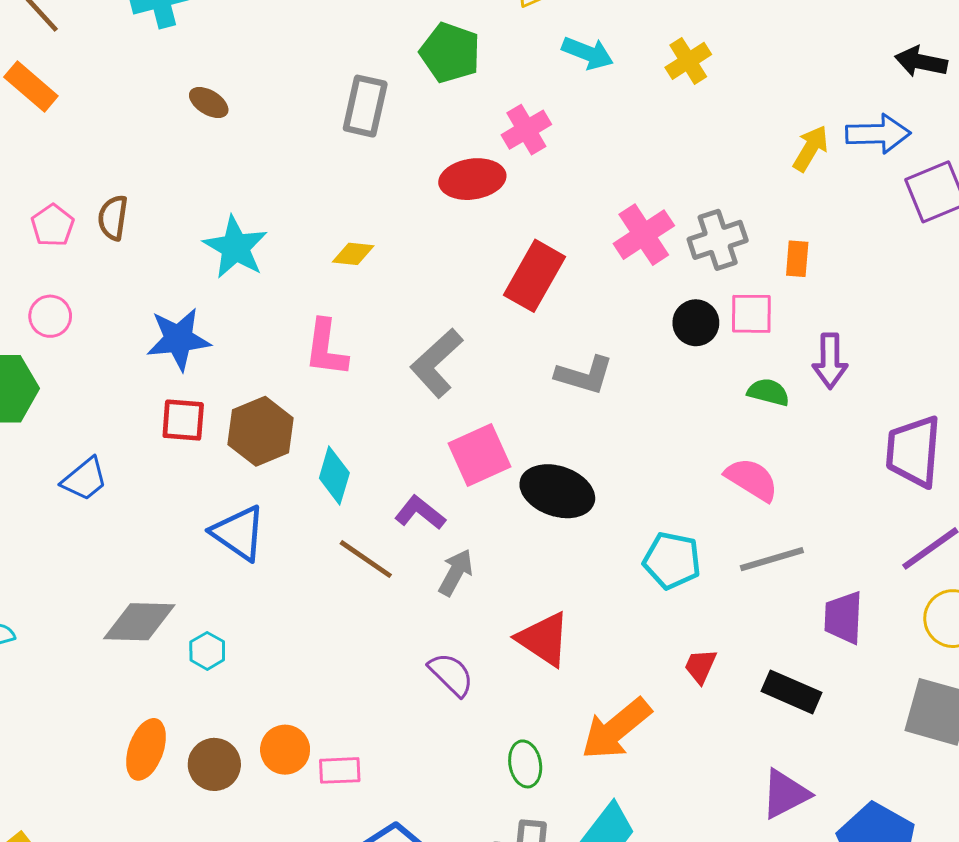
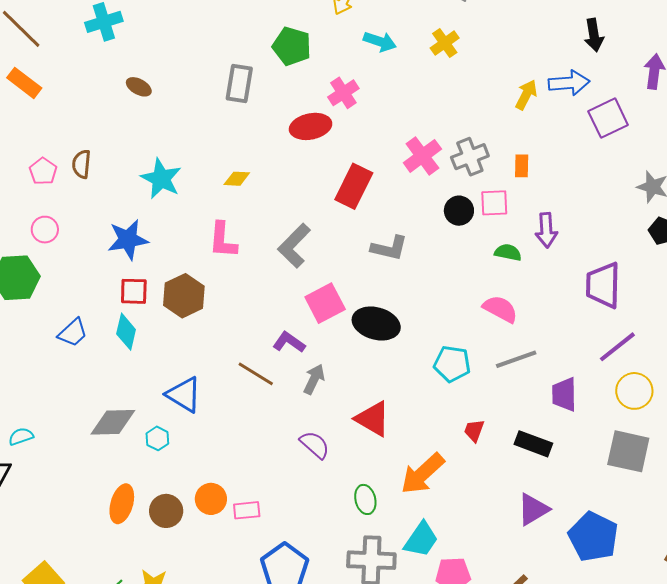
black arrow: (921, 62) -> (594, 35), turned -108
cyan diamond: (334, 476) -> (126, 332), moved
blue triangle: (239, 533) -> (184, 395), moved

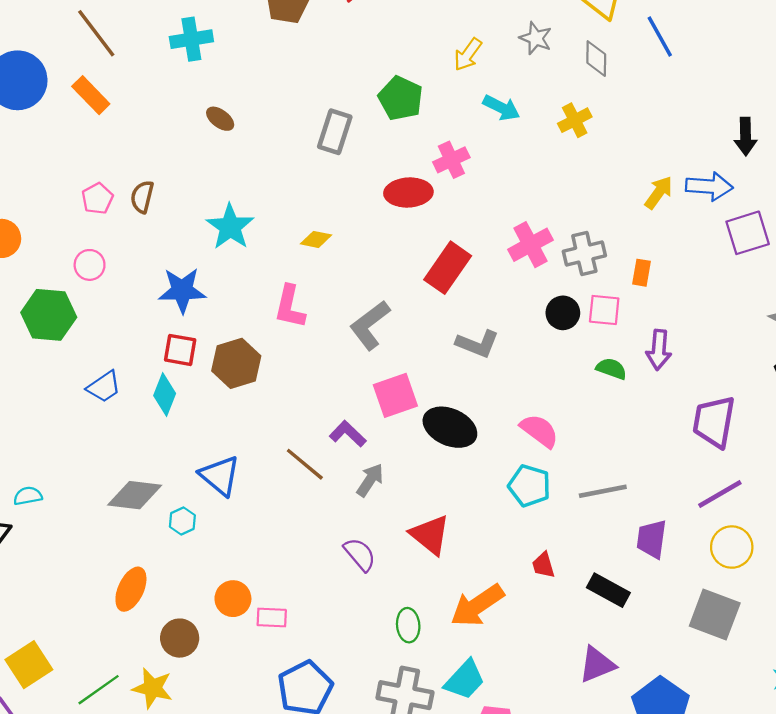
pink semicircle: (500, 309) -> (539, 431), moved
red trapezoid: (474, 430) -> (543, 565), turned -45
brown circle: (166, 511) -> (180, 638), moved

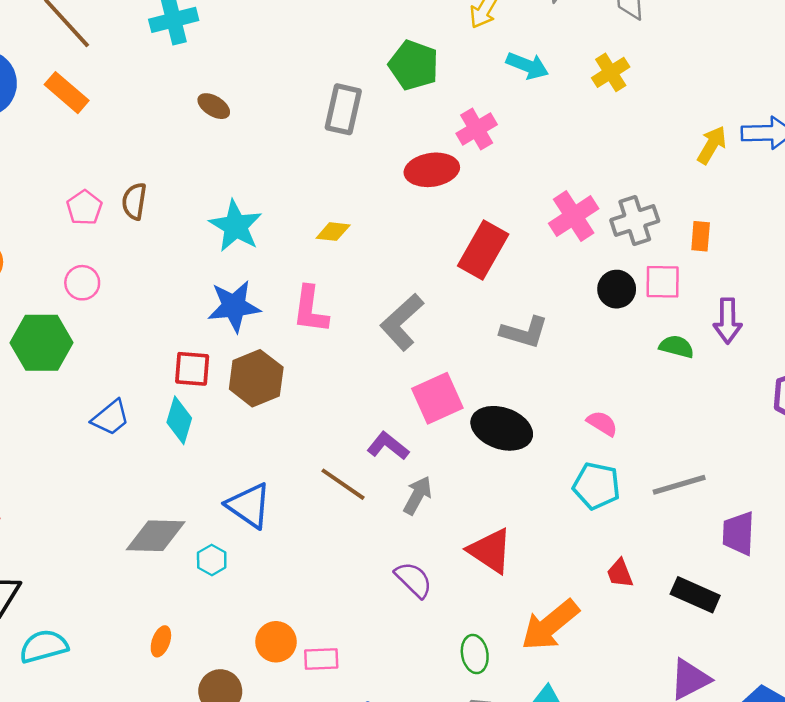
blue star: (182, 290) -> (234, 306), moved
pink semicircle: (539, 431) -> (602, 423), size x0.7
cyan semicircle: (28, 496) -> (44, 646), moved, size x1.5
orange ellipse: (131, 589) -> (161, 641), size x0.6

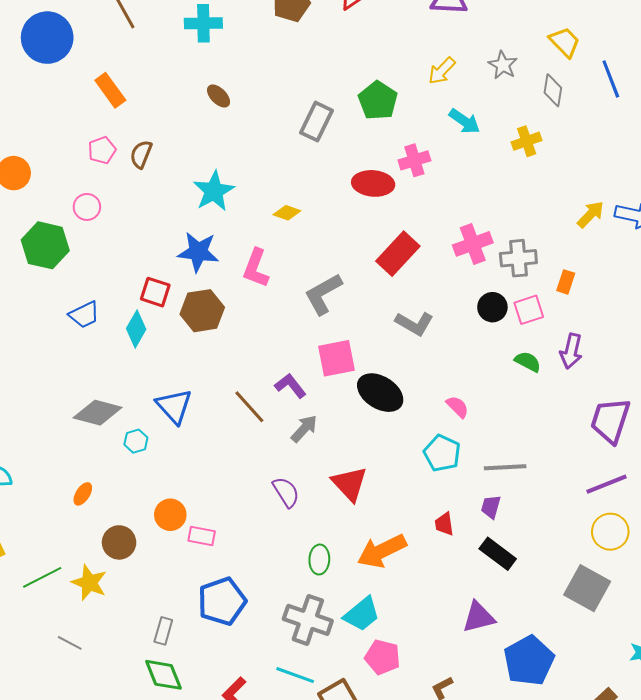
orange rectangle: (67, 93) -> (110, 90), moved
pink square: (663, 282) -> (529, 310), turned -32
purple trapezoid: (738, 533) -> (491, 507), moved, size x0.7

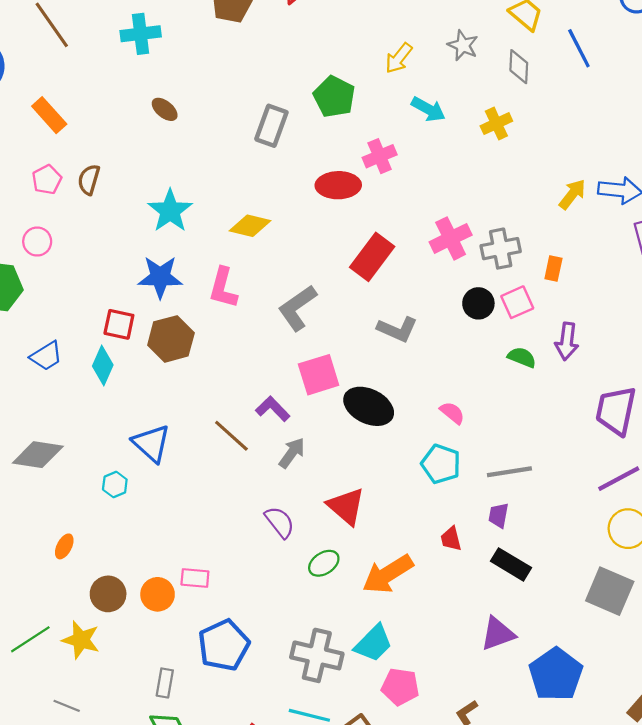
yellow diamond: (287, 213) -> (250, 226), size x1.4
gray diamond: (98, 413) -> (38, 455), moved
orange circle: (170, 515) -> (158, 594), moved
green ellipse: (319, 560) -> (324, 563), moved, turned 60

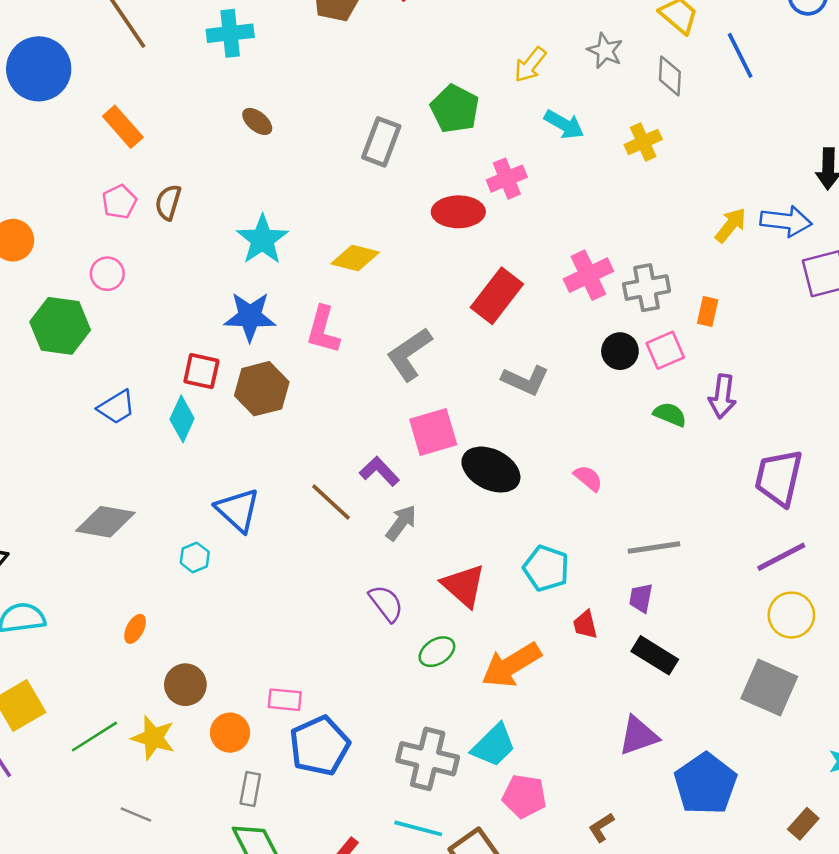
cyan pentagon: (441, 464) -> (546, 568), moved
pink rectangle: (195, 578) -> (285, 700), moved
orange circle: (158, 594) -> (230, 733), moved

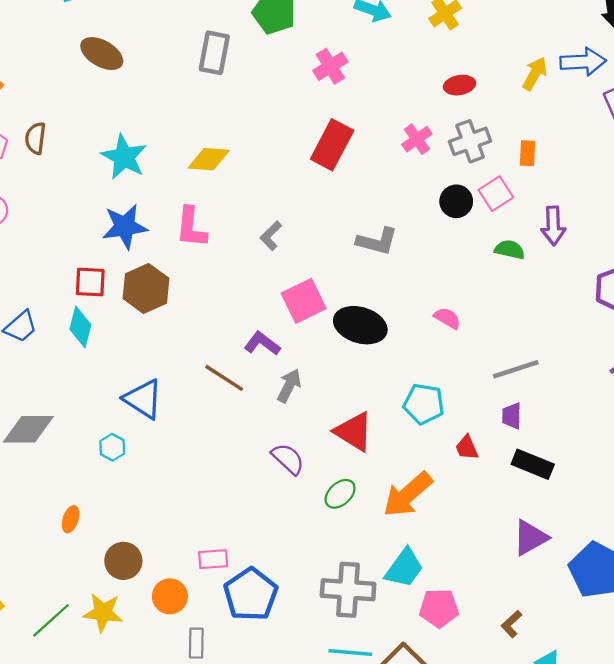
brown ellipse: (257, 121) -> (102, 54), size x1.5
red ellipse: (458, 212) -> (460, 85), moved, size x0.7
pink cross: (588, 275) -> (417, 139), size x0.7
red rectangle: (497, 296) -> (332, 145), moved
gray L-shape: (409, 354) -> (271, 236), size x0.6

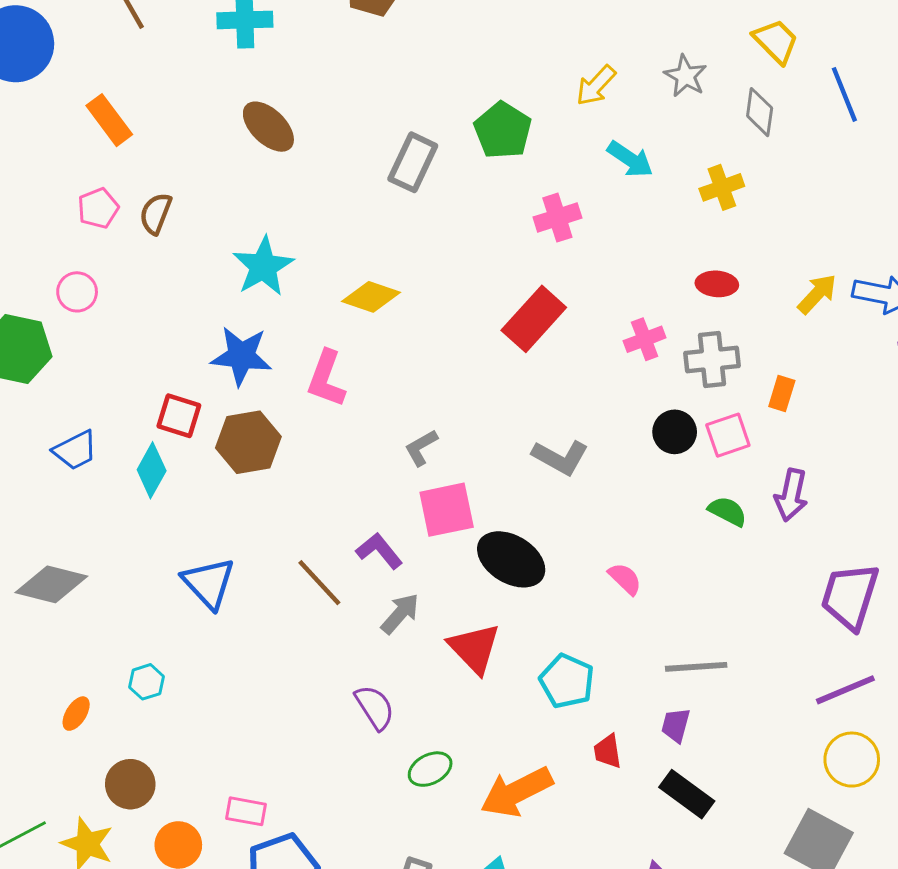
gray L-shape: (271, 236) -> (421, 448), moved
red triangle: (354, 432) -> (474, 648), moved
cyan hexagon: (112, 447) -> (146, 682), moved

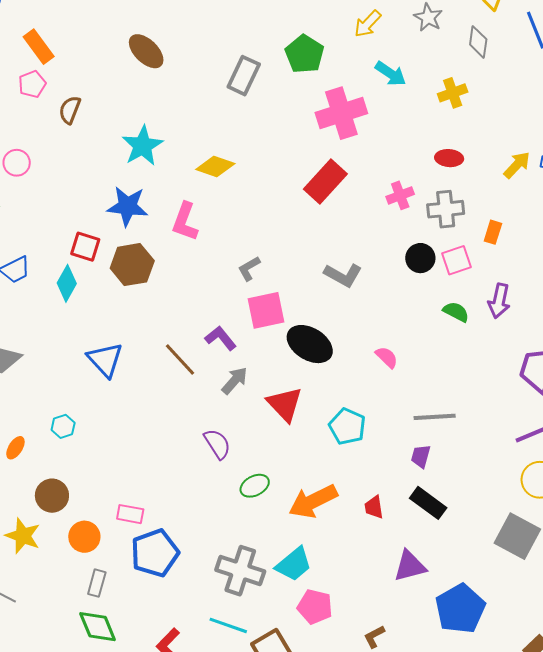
pink pentagon: (98, 208) -> (32, 84), moved
pink cross: (557, 218) -> (341, 113), size x1.6
red trapezoid: (608, 751) -> (374, 507), moved

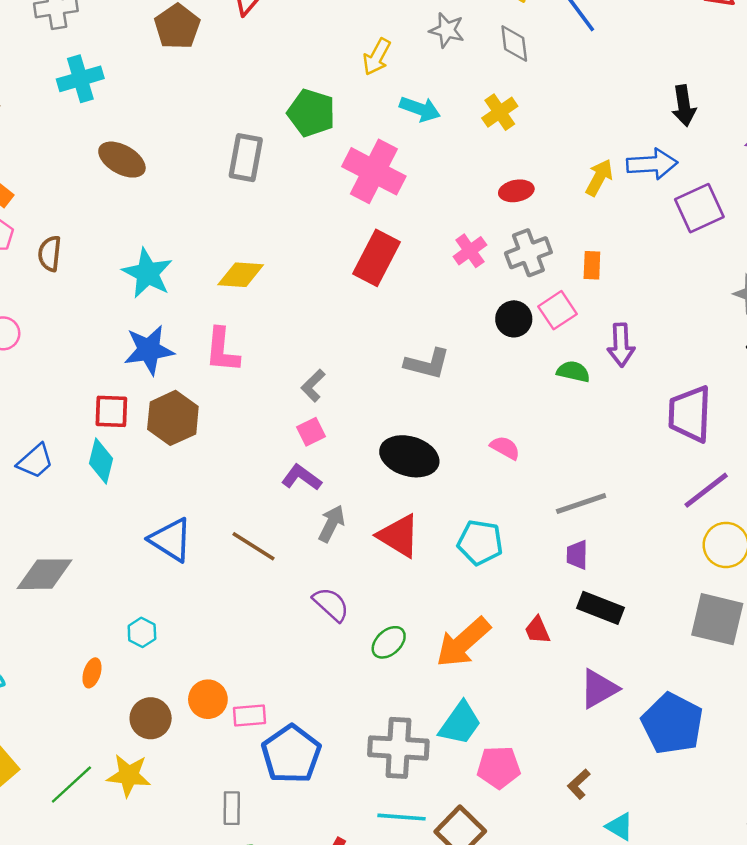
pink cross: (341, 113) -> (374, 171), turned -30
pink square: (266, 310) -> (311, 432), moved, size x0.6
brown line: (180, 360) -> (254, 546), moved
orange circle: (84, 537) -> (208, 699), moved

